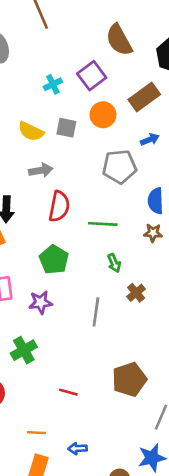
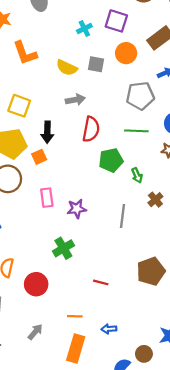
purple square: (92, 76) -> (116, 21), turned -35
green line: (103, 224) -> (136, 131), moved
green pentagon: (54, 260) -> (111, 160), moved, turned 30

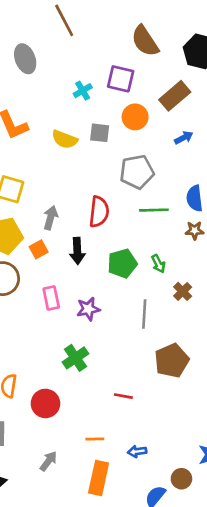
gray pentagon: (140, 96) -> (137, 172), moved
gray arrow: (75, 100) -> (51, 218), moved, turned -60
black arrow: (47, 132) -> (77, 251), moved
green pentagon: (111, 160) -> (122, 264), moved
brown pentagon: (151, 271) -> (172, 361), moved

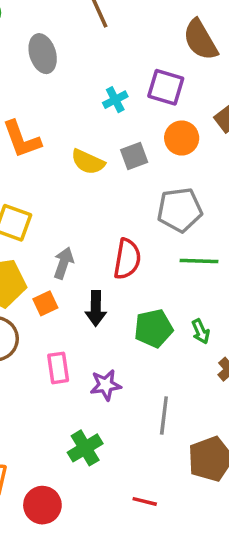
gray square: (100, 133) -> (134, 156), turned -30
gray line: (144, 314) -> (164, 416), moved

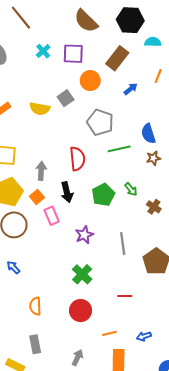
cyan cross: (115, 100) -> (43, 51), moved
gray pentagon: (180, 210) -> (100, 122), turned -30
pink rectangle: (58, 368) -> (52, 216), moved
red circle: (42, 505) -> (81, 311), moved

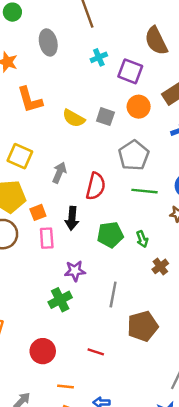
gray square: (66, 98) -> (105, 117), turned 35
gray arrow: (41, 171) -> (59, 173), moved
green cross: (82, 274) -> (60, 300), moved

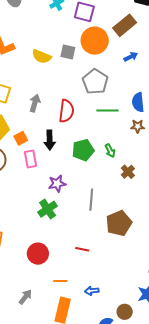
orange circle: (139, 107) -> (95, 41), size x1.4

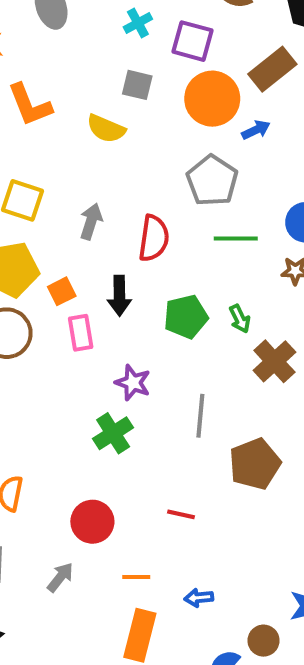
gray square: (68, 52) -> (137, 85), moved
blue arrow: (131, 57) -> (256, 130), moved
brown cross: (128, 172) -> (274, 361), size x1.5
purple star: (57, 184) -> (133, 383), turned 30
gray arrow: (25, 297) -> (60, 577), moved

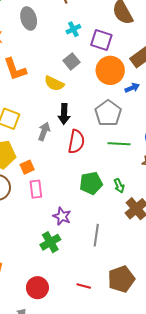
gray square: (137, 85) -> (72, 61), turned 35
black arrow: (119, 296) -> (64, 114), moved
brown pentagon: (255, 464) -> (121, 279), moved

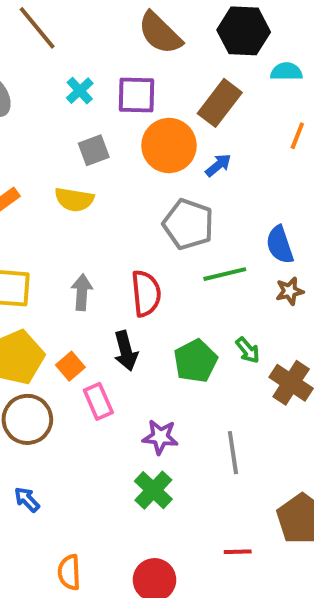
gray square: (72, 61) -> (94, 150), turned 35
black arrow: (64, 114) -> (126, 351), moved

